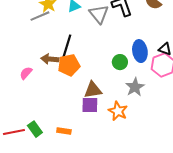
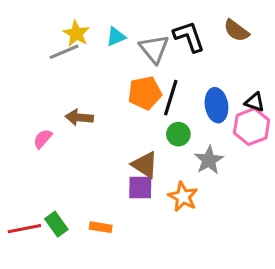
black line: (67, 46) -> (171, 98), moved
green circle: (120, 62) -> (178, 134), moved
orange pentagon: (69, 65) -> (145, 93), moved
brown triangle: (93, 90) -> (145, 165), turned 42

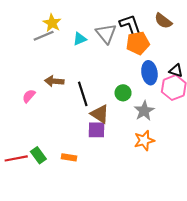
cyan triangle: (116, 37) -> (80, 39), moved
orange pentagon: (145, 93) -> (138, 43), moved
black line: (171, 98) -> (83, 94), moved, turned -35
orange star: (183, 197) -> (144, 140), moved, turned 30

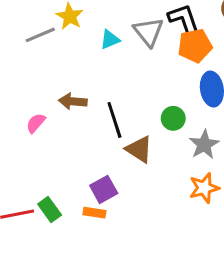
gray line: (44, 36) -> (40, 35), moved
purple square: (97, 130) -> (104, 189), moved, turned -30

